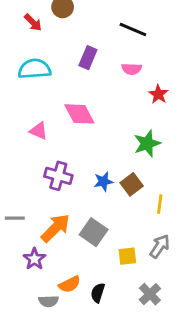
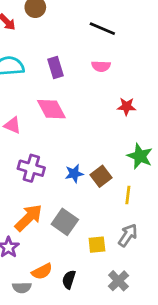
purple rectangle: (88, 58) -> (55, 68), moved, turned -40
red star: (158, 94) -> (126, 106), moved, turned -30
green star: (147, 144) -> (140, 156), moved, turned -30

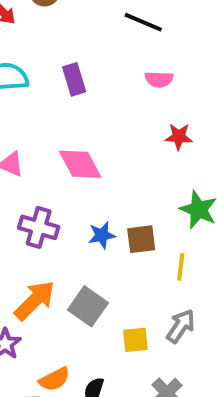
pink semicircle: (101, 66) -> (159, 79), moved
pink diamond: (51, 109) -> (80, 164), moved
brown square: (101, 176) -> (141, 239), turned 30

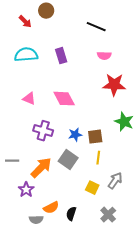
red star: (179, 137) -> (114, 85), size x1.6
yellow line: (181, 267) -> (98, 158), moved
gray square: (88, 306) -> (68, 160), moved
yellow square: (135, 340) -> (92, 188), turned 32

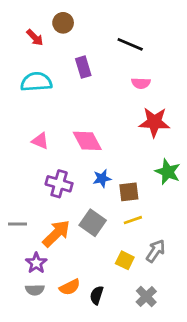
purple rectangle: (61, 56) -> (83, 67), moved
blue star: (75, 135) -> (102, 178), moved
yellow line: (98, 158) -> (133, 220), turned 64
gray semicircle: (36, 220) -> (35, 290), moved

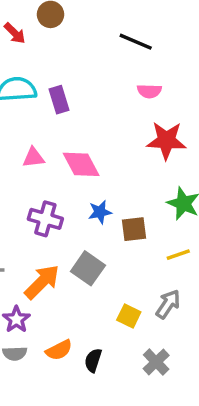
purple rectangle: (83, 67) -> (59, 100), moved
pink triangle: (40, 141) -> (33, 158), moved, turned -30
yellow line: (133, 220) -> (178, 255), moved

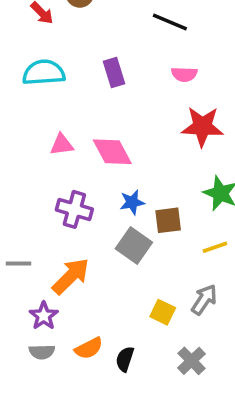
purple rectangle: (59, 100) -> (114, 72), moved
gray square: (88, 268) -> (134, 246), moved

